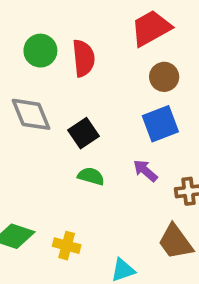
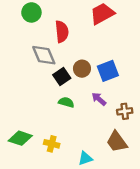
green circle: (40, 51) -> (31, 12), moved
brown circle: (164, 77) -> (82, 69), moved
gray diamond: (31, 114) -> (44, 55), moved

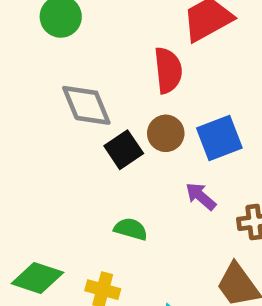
red semicircle: (62, 32) -> (168, 70), moved
green semicircle: (66, 102) -> (131, 229), moved

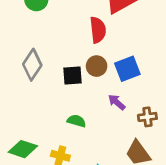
gray diamond: (86, 105) -> (32, 65), moved, turned 56
black square: (124, 150) -> (72, 75), turned 30

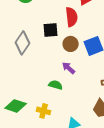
black square: (72, 75) -> (51, 30), moved
purple arrow: (117, 102) -> (69, 68), moved

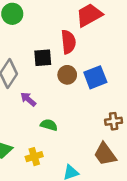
purple arrow: (69, 68) -> (28, 99), moved
yellow cross: (44, 111) -> (34, 157), turned -32

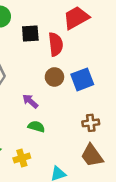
black square: (43, 58) -> (30, 33), moved
purple arrow: (28, 99) -> (30, 101), moved
brown cross: (114, 121) -> (91, 123), moved

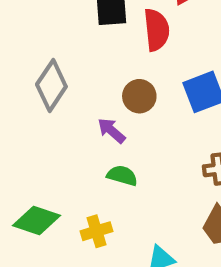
brown circle: (54, 77) -> (139, 96), moved

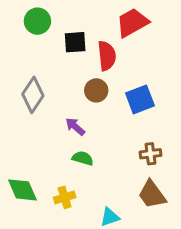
brown circle: (139, 96) -> (96, 90), moved
green diamond: (36, 220) -> (22, 190), turned 48

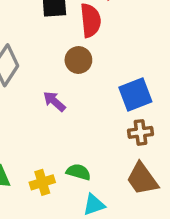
blue square: (140, 99) -> (135, 94), moved
green semicircle: (83, 158) -> (78, 172), moved

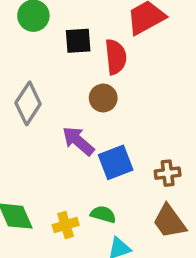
blue square: (135, 94) -> (116, 162), moved
purple arrow: (54, 101) -> (78, 141), size x1.4

